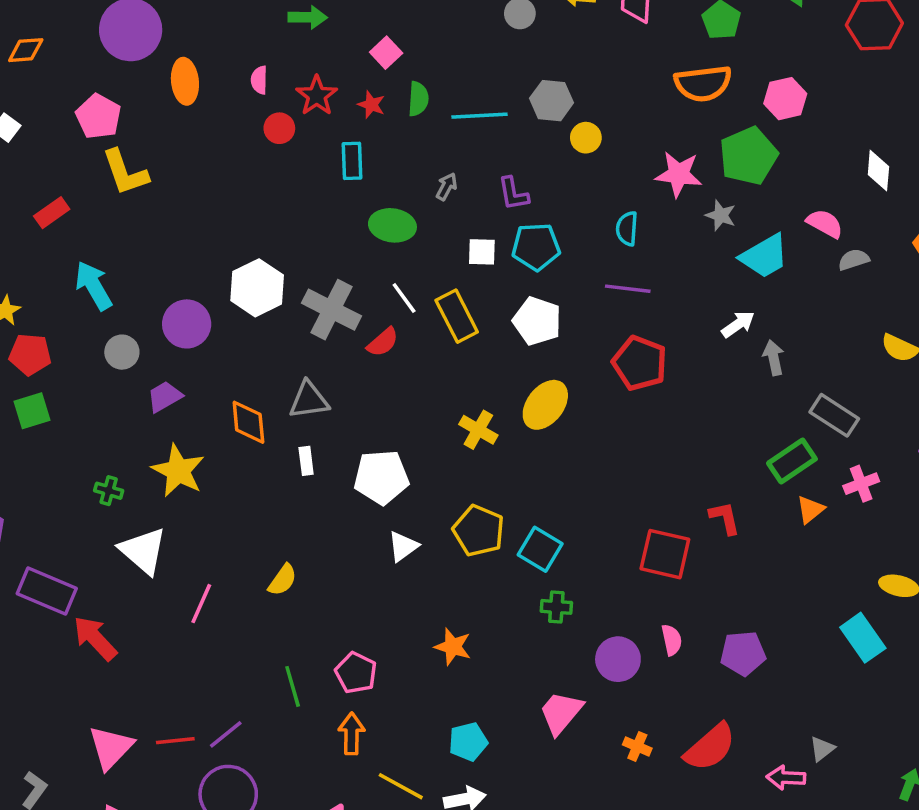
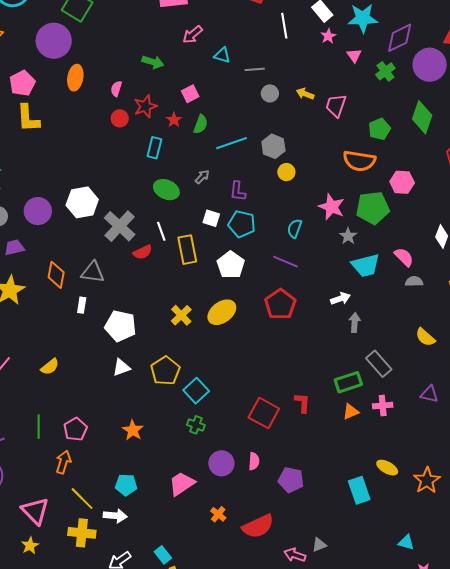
cyan line: (479, 116) -> (232, 143), turned -32

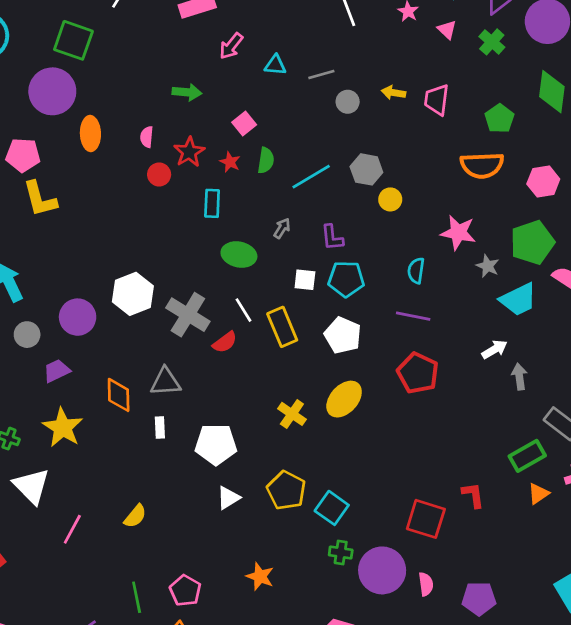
pink pentagon: (22, 83) -> (23, 155), turned -30
green pentagon: (373, 208) -> (532, 242), moved
purple circle: (221, 463) -> (382, 570), moved, size x1.4

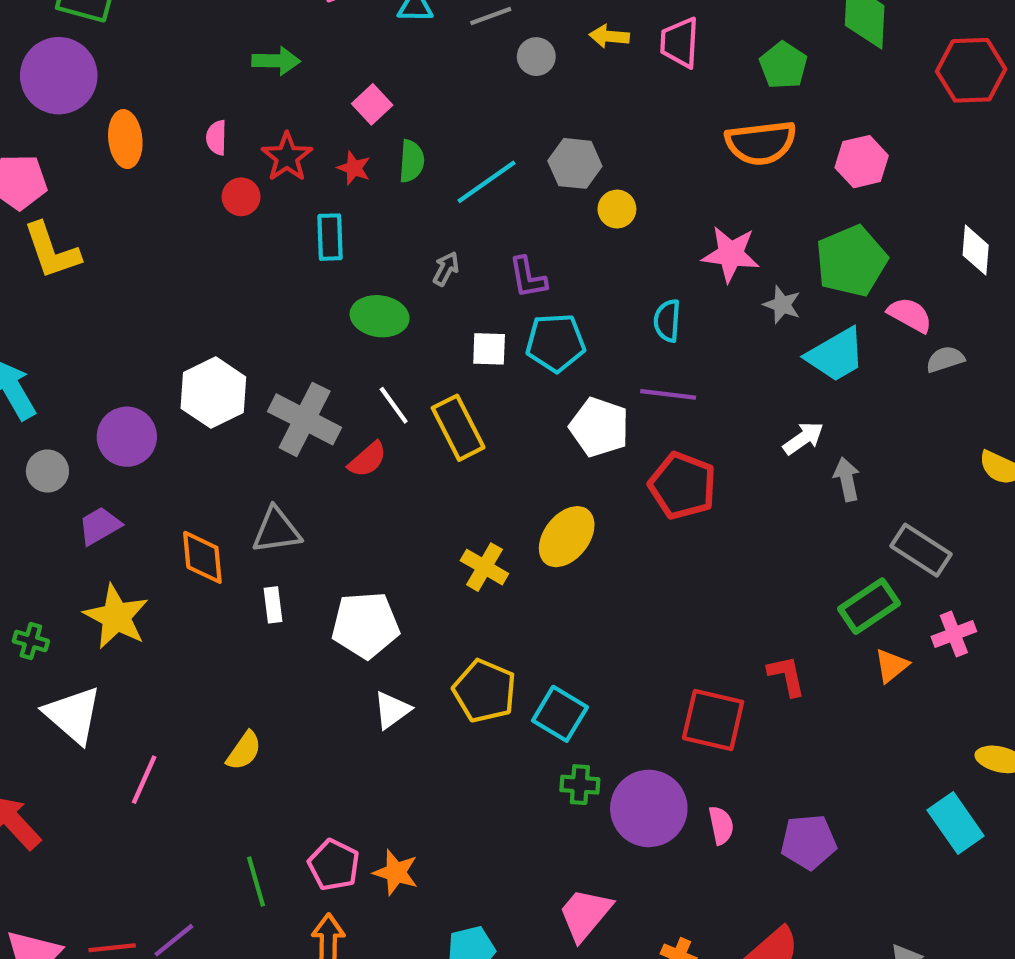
white pentagon: (343, 335) -> (599, 427), moved
orange star: (260, 576) -> (396, 872), moved

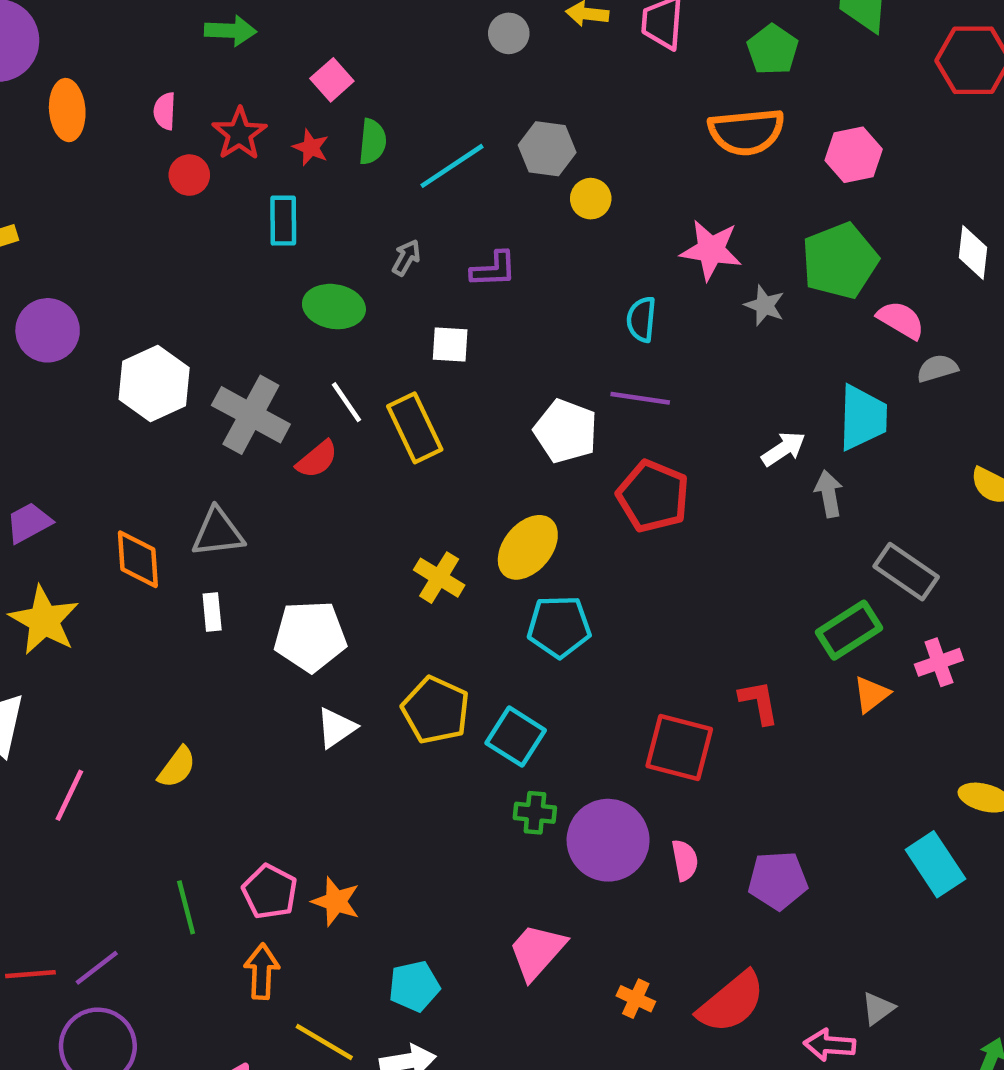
purple L-shape: (528, 278) -> (493, 269), turned -84
cyan pentagon: (555, 343) -> (559, 627), moved
cyan trapezoid: (836, 355) -> (863, 418), moved, turned -60
purple circle: (127, 437) -> (48, 330), moved

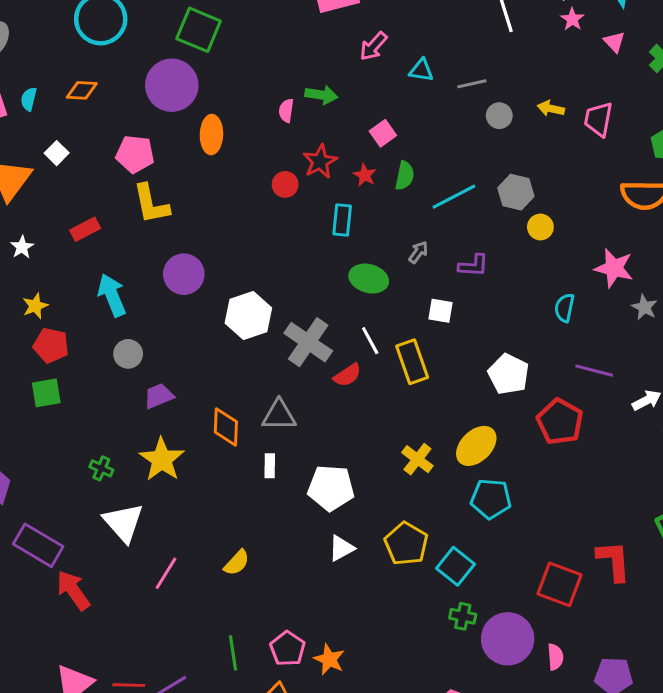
pink semicircle: (165, 111) -> (286, 111), moved
purple line: (640, 398) -> (594, 371), moved
red L-shape: (759, 702) -> (614, 561), size x1.4

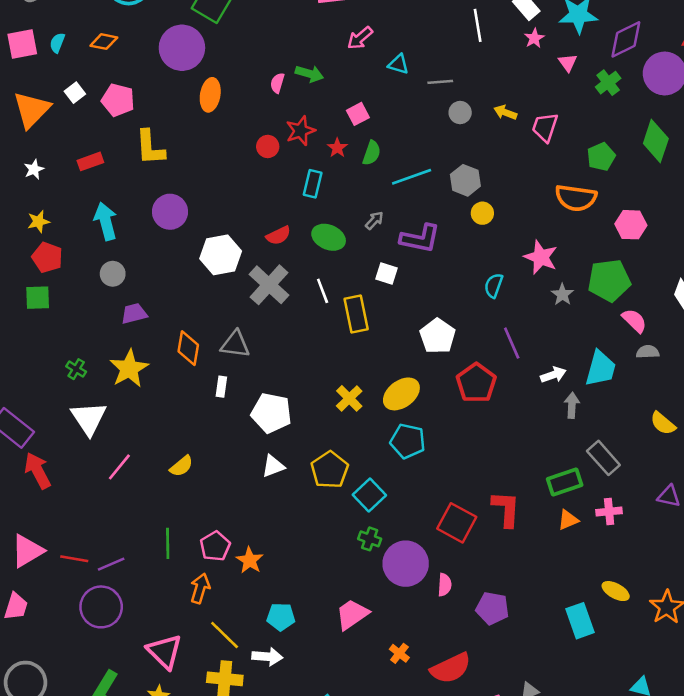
pink pentagon: (135, 154) -> (118, 100), moved
purple L-shape: (473, 266) -> (420, 238), size x1.5
purple line: (594, 371) -> (512, 343), turned 44
red semicircle: (347, 375) -> (278, 236), moved

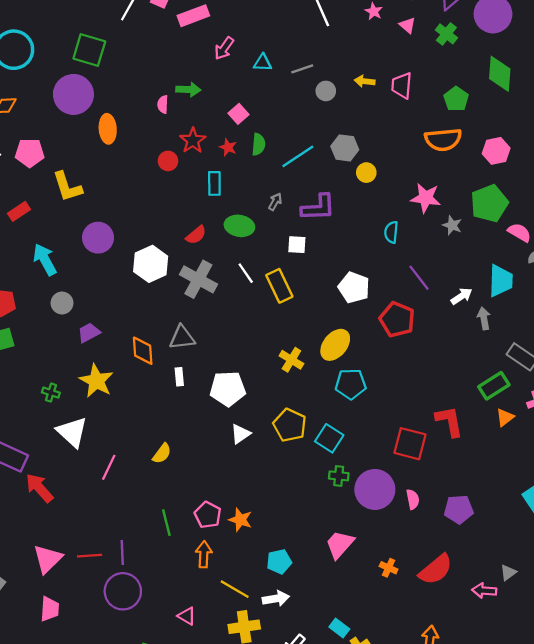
purple line: (111, 564) -> (122, 552), turned -55
pink triangle: (165, 652) -> (187, 616), size x0.6

